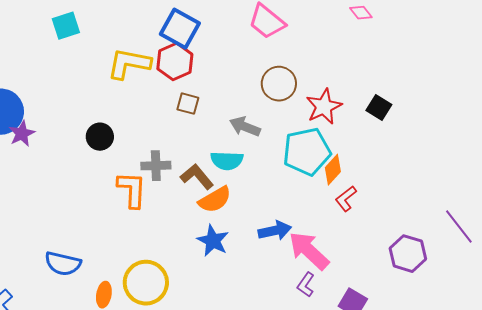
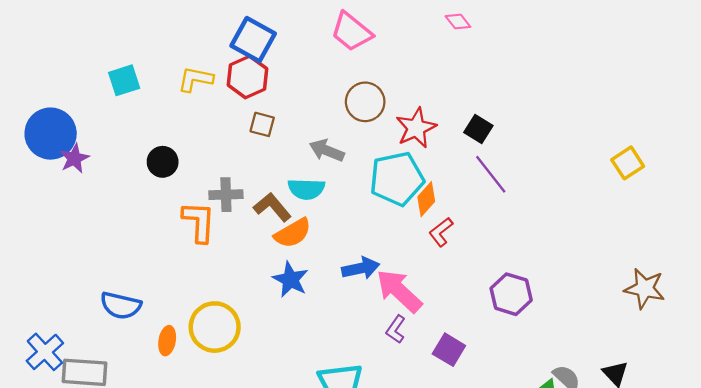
cyan square: (66, 26) -> (124, 80), moved
yellow L-shape: (129, 64) -> (195, 79), size x0.7
purple line: (459, 227) -> (491, 174), moved

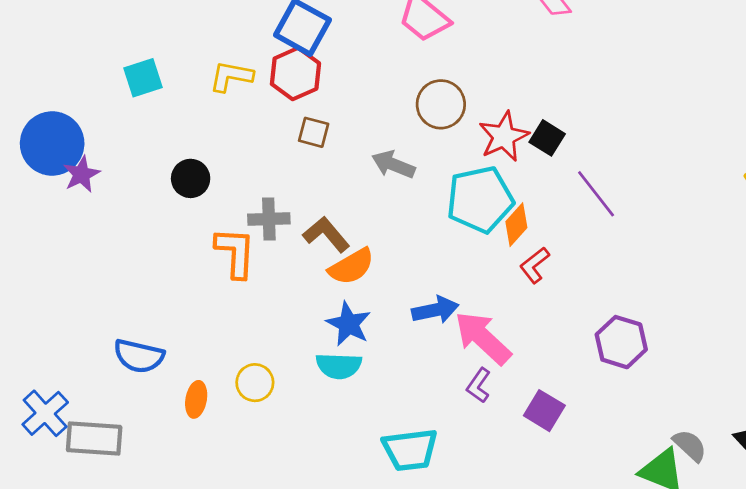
black square: (478, 129) -> (547, 138), moved
cyan semicircle: (306, 189) -> (339, 366), moved
yellow circle: (215, 327) -> (255, 383), size x0.6

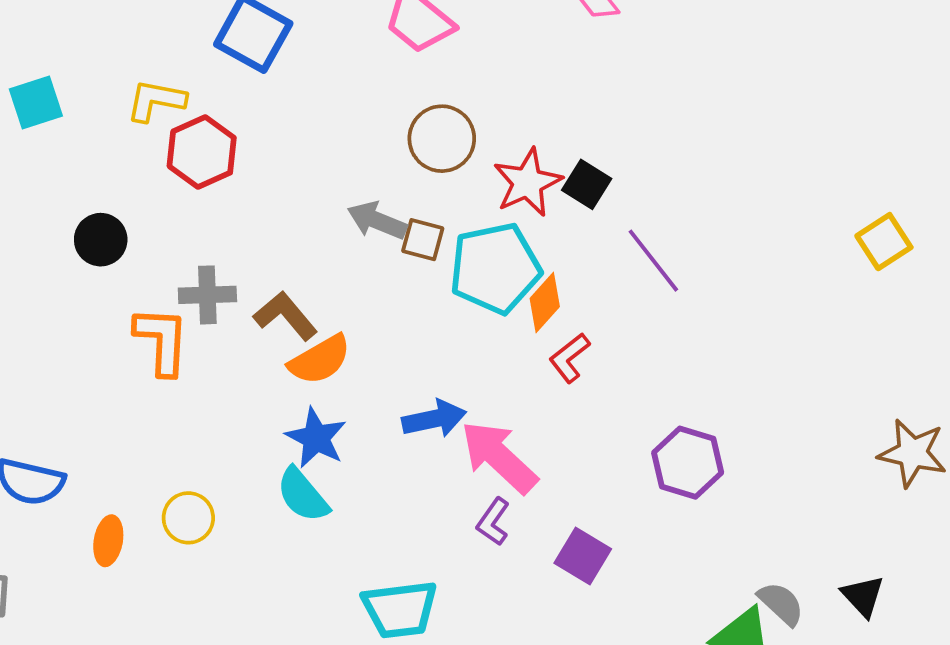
red hexagon: (295, 74) -> (202, 152), moved
brown square: (314, 132) -> (423, 240), moved
cyan semicircle: (339, 366) -> (303, 495), turned 48

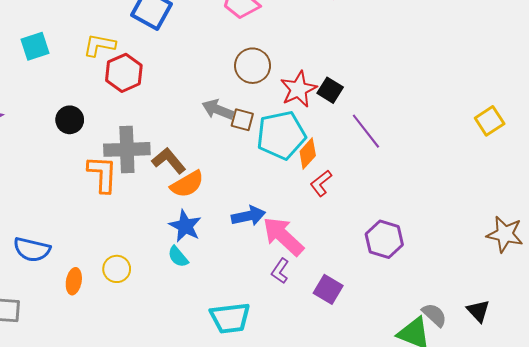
gray cross: (207, 295) -> (127, 149), size x1.5
cyan semicircle: (303, 495) -> (178, 257), size x0.7

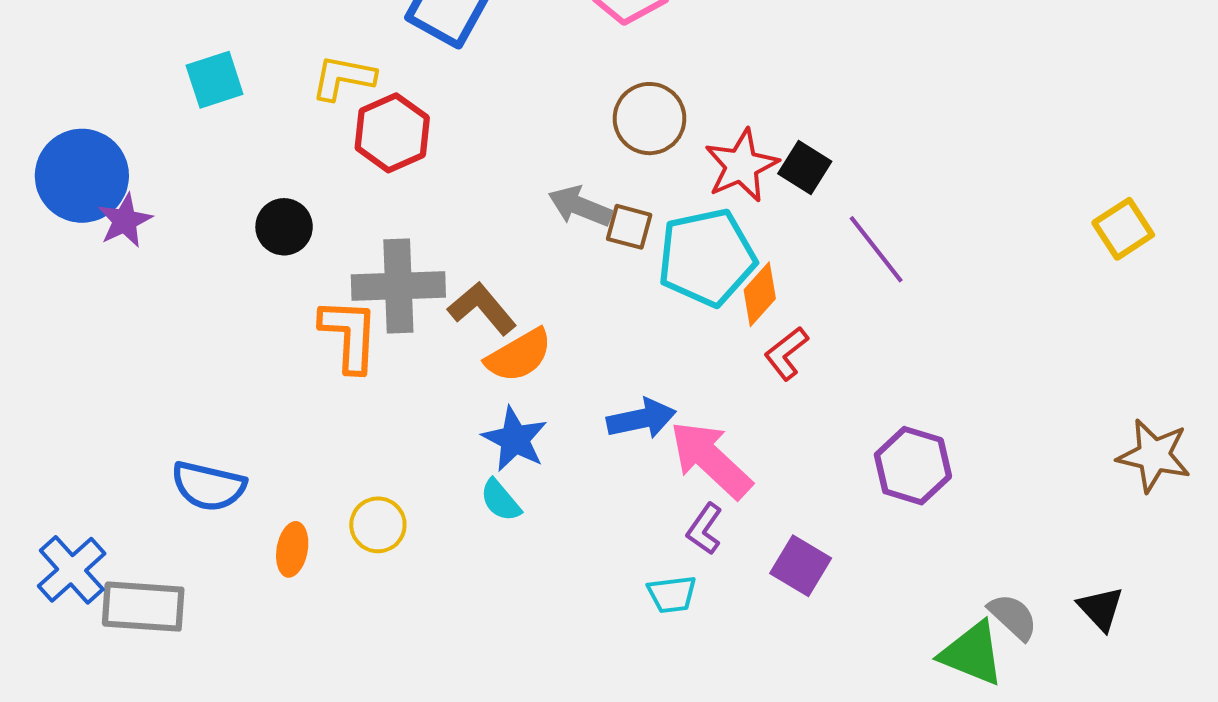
cyan trapezoid: (230, 318) -> (672, 594), moved, size x0.6

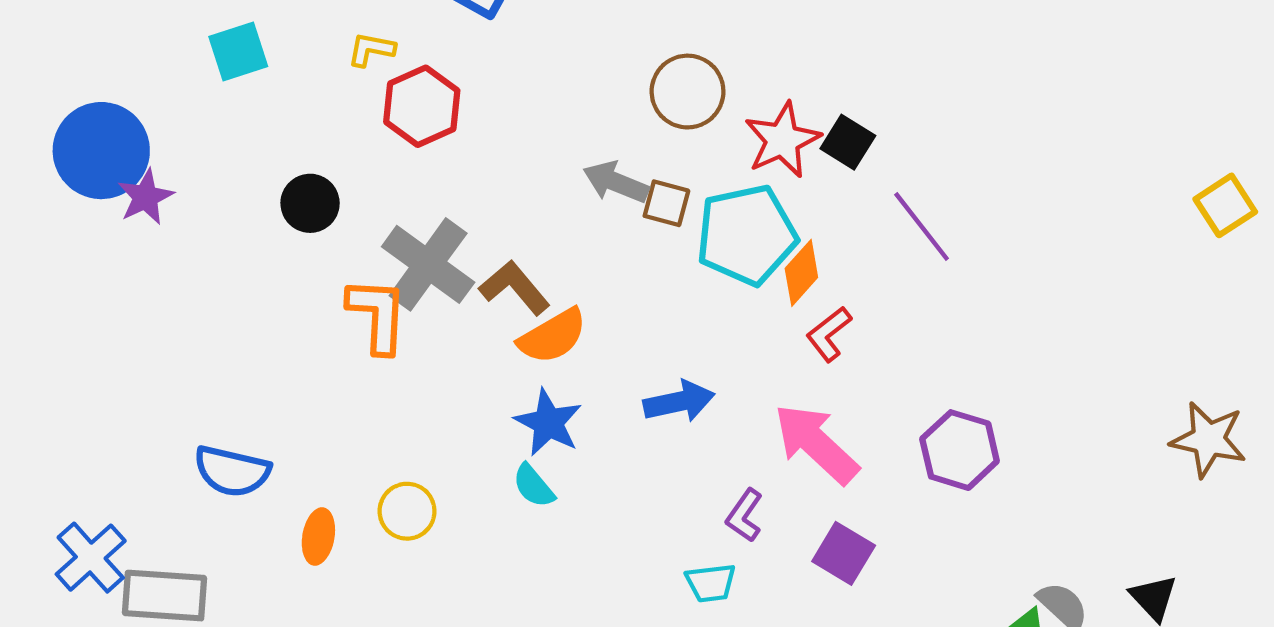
yellow L-shape: (343, 78) -> (371, 49), size x0.7
yellow square: (1123, 229) -> (1225, 205), moved
gray cross: (398, 286) -> (428, 264), turned 38
pink arrow: (711, 460) -> (816, 444), moved

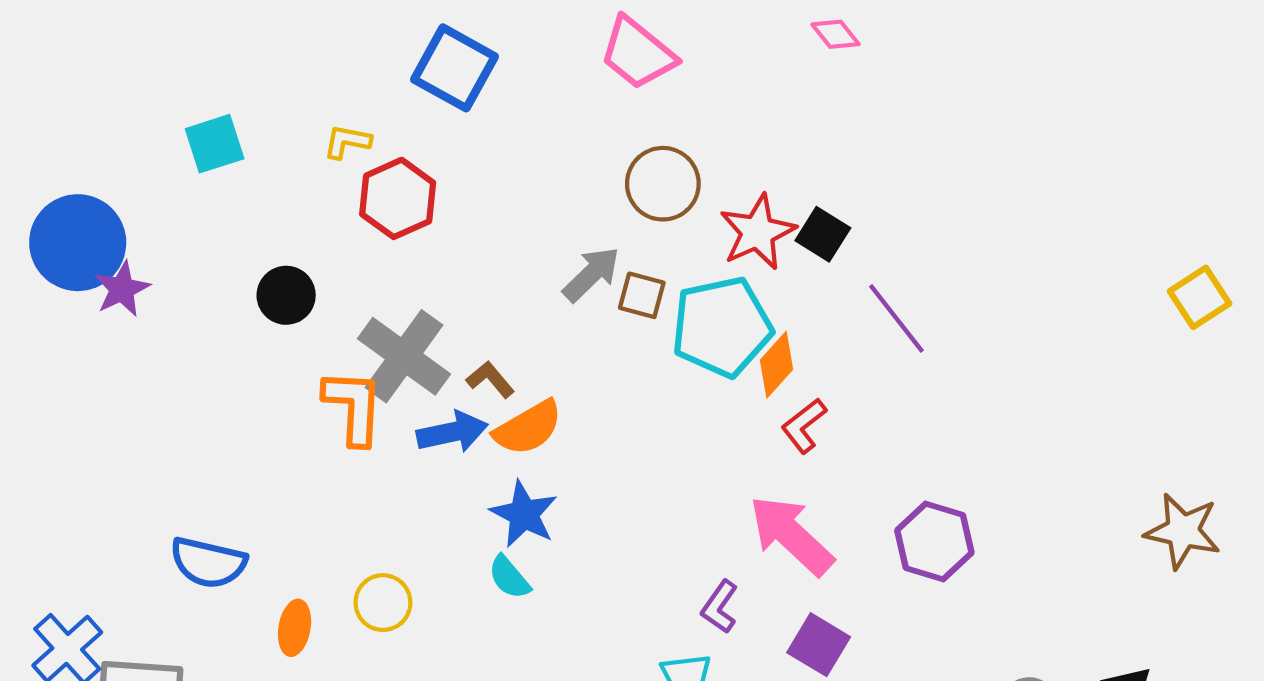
gray arrow: (616, 182) -> (591, 274), turned 114
brown L-shape: (515, 288) -> (490, 379), size x0.7
blue arrow: (679, 402) -> (452, 432), moved

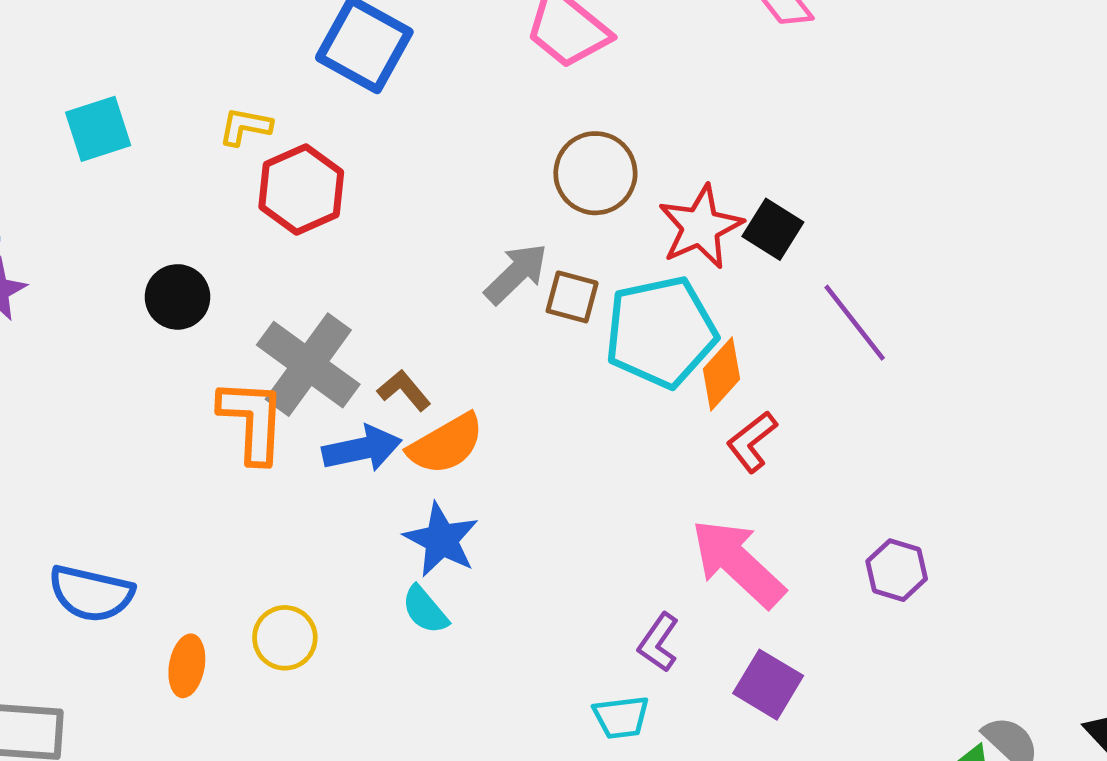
purple hexagon: (934, 542) -> (897, 570), size x0.7

